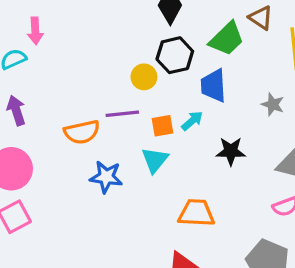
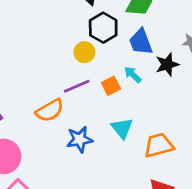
cyan arrow: (192, 121) -> (133, 75), turned -78
black star: (231, 151) -> (167, 65), moved
cyan triangle: (155, 160) -> (122, 128), moved

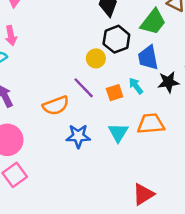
purple line: (77, 86) -> (84, 88), turned 60
orange trapezoid: (159, 145) -> (151, 124), moved

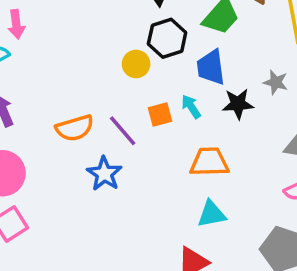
purple line: (84, 88) -> (123, 131), moved
cyan triangle: (118, 133) -> (212, 214), moved, turned 45
blue star: (78, 136) -> (104, 174), turned 30

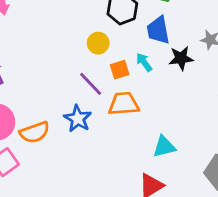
yellow circle: (136, 64) -> (98, 43), moved
orange semicircle: (75, 128) -> (35, 132), moved
orange trapezoid: (209, 162) -> (124, 104), moved

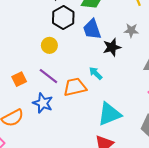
cyan arrow: (144, 62) -> (96, 73), moved
orange square: (120, 70) -> (19, 79), moved
cyan triangle: (164, 147) -> (109, 114), size x1.4

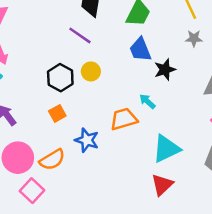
black hexagon: (63, 17) -> (60, 78), moved
gray star: (131, 30) -> (194, 38), moved
purple line: (48, 76) -> (80, 35), moved

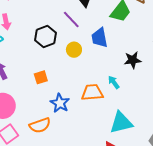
blue trapezoid: (140, 50) -> (99, 38), moved
black hexagon: (60, 78) -> (45, 36), moved
orange semicircle: (52, 160) -> (40, 125), moved

